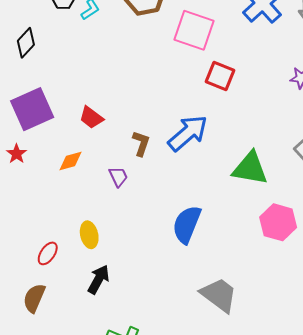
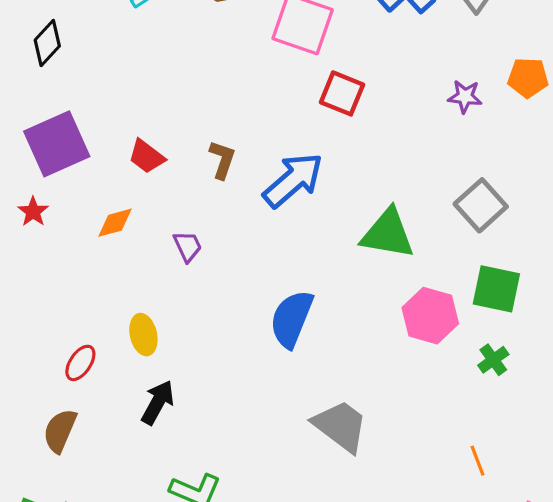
brown L-shape: (141, 143) -> (222, 160), moved

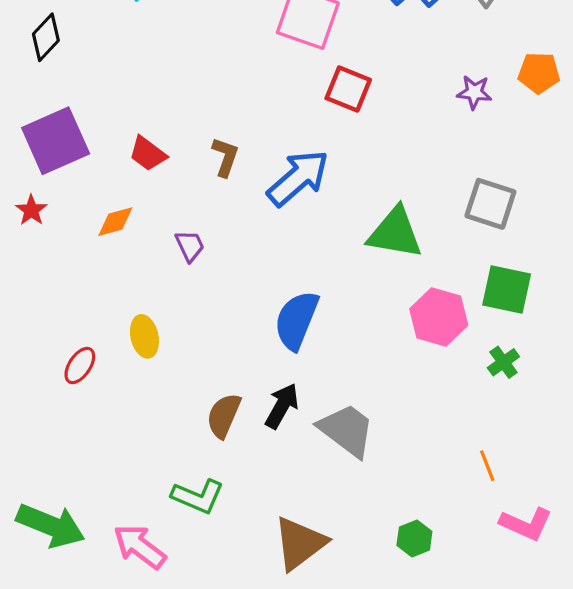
gray square: (481, 205) -> (490, 204), turned -30
black arrow: (158, 402) -> (282, 406), moved
brown semicircle: (60, 431) -> (224, 416), moved

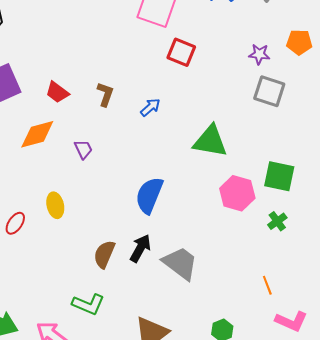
blue arrow: (298, 178) -> (150, 107), size x0.5
gray square: (490, 204) -> (269, 91), moved
orange diamond: (115, 222) -> (37, 134), size x1.5

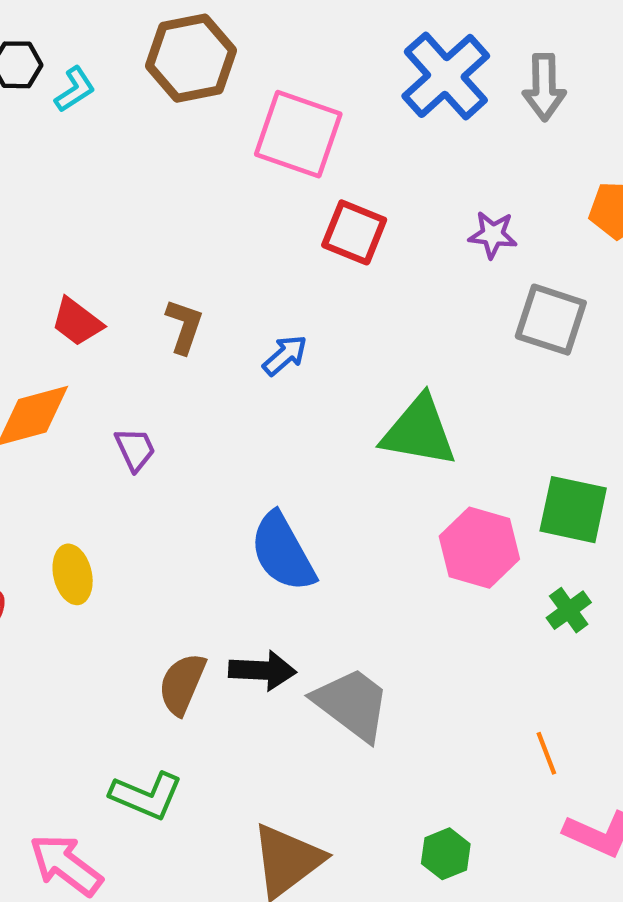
purple star: (259, 54) -> (493, 235), moved
blue semicircle: (149, 195) -> (283, 552), turned -51
black arrow: (140, 248) -> (263, 670), turned 64

